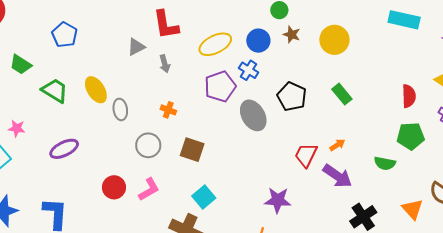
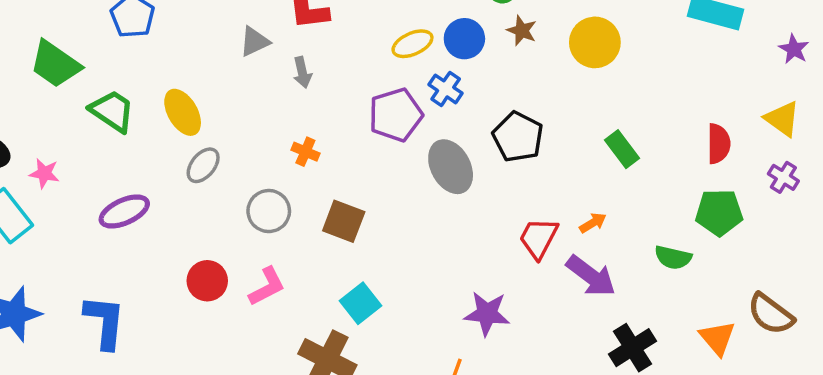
yellow ellipse: (215, 44) -> (413, 44), moved, size x0.7
green trapezoid: (21, 64) -> (55, 64), size x1.4
green rectangle: (342, 94) -> (622, 149), moved
gray ellipse: (120, 109) -> (203, 165), moved, turned 45

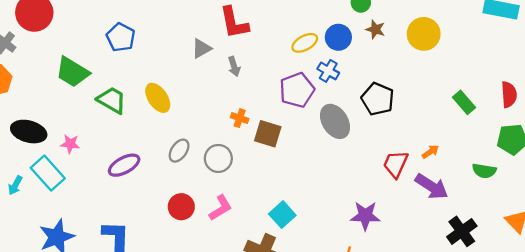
green rectangle: (622, 149) -> (464, 102), moved
gray ellipse: (203, 165) -> (179, 151), moved
brown square: (344, 221) -> (268, 134), moved

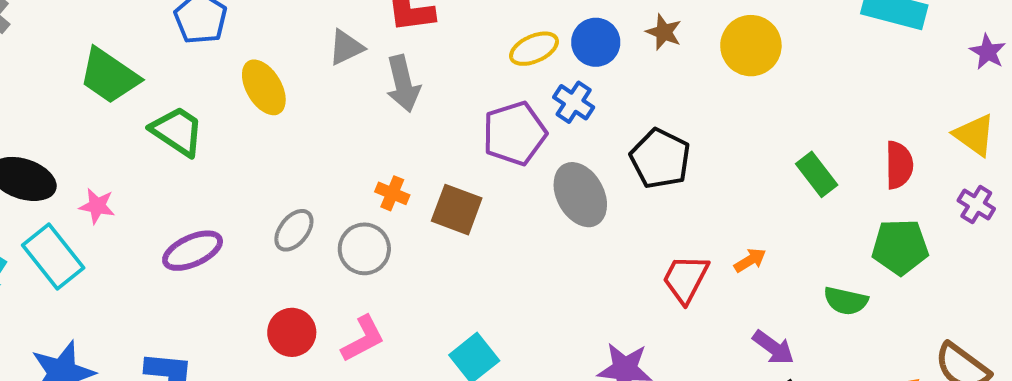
gray arrow: (234, 66) -> (403, 84), size x1.5
yellow ellipse: (158, 98) -> (264, 87), moved
orange cross: (240, 118) -> (392, 193), moved
purple arrow: (432, 187) -> (773, 348), moved, size x0.7

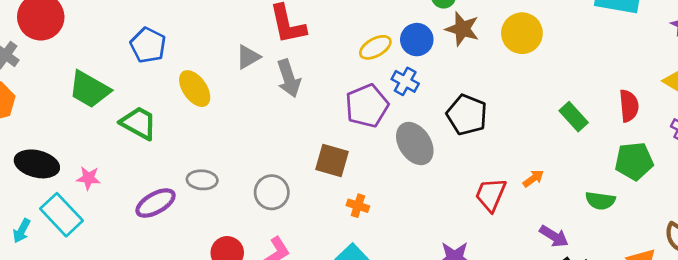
brown star: (664, 32) -> (462, 29), size x1.4
orange cross: (392, 193) -> (358, 206), moved
gray ellipse: (294, 230) -> (202, 180), moved, turned 60

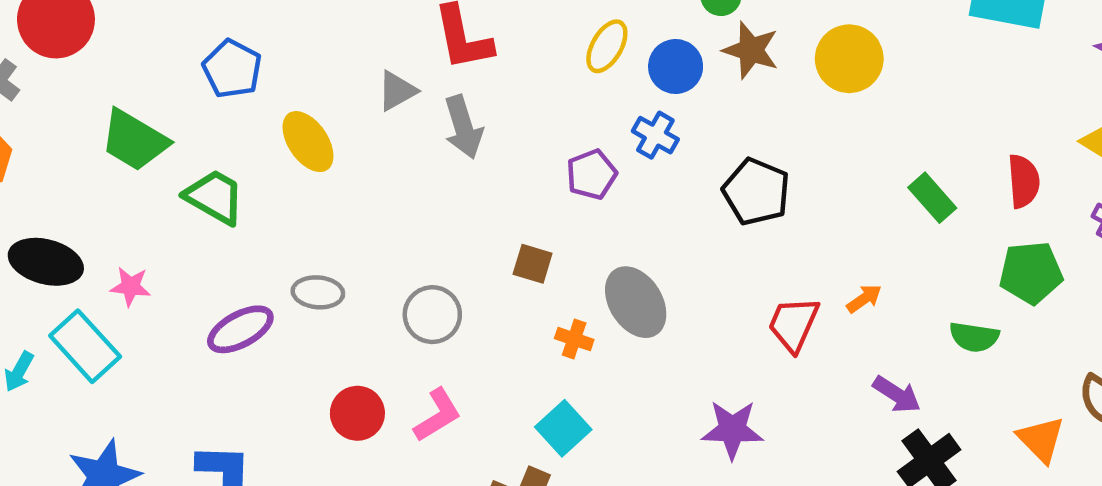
yellow ellipse: (375, 47) -> (607, 46), moved, turned -32
purple pentagon: (367, 106) -> (592, 174), size x0.7
gray ellipse: (415, 144) -> (636, 302), moved
brown square: (332, 161) -> (533, 264), size x0.7

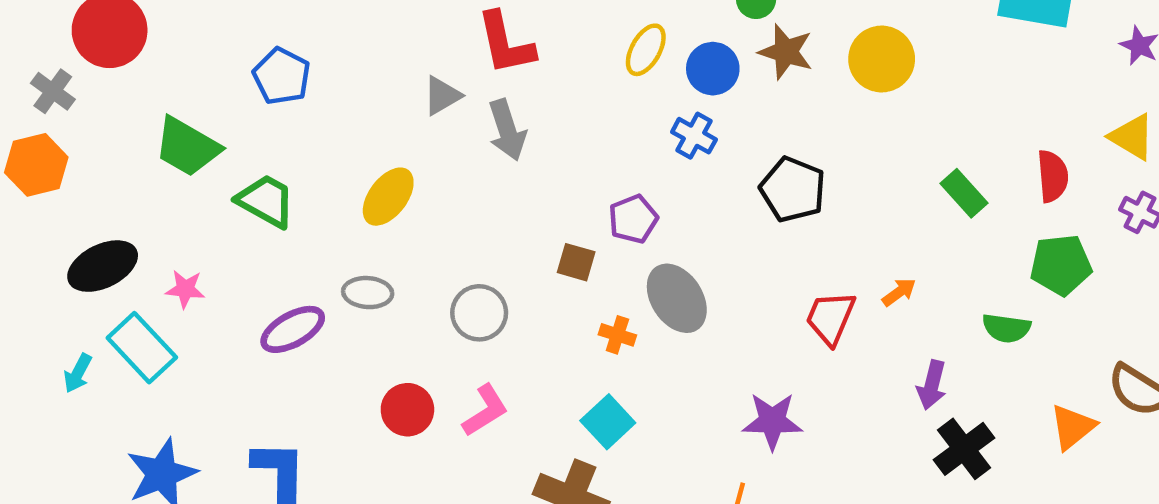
yellow ellipse: (308, 142) -> (388, 197), moved, turned 72
purple pentagon: (592, 174) -> (633, 219), moved
black ellipse: (46, 262) -> (103, 266), turned -40
purple arrow: (897, 394) -> (932, 385), turned 72
orange triangle: (1041, 439) -> (1073, 427), turned 36

